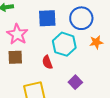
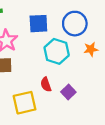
red semicircle: (47, 62) -> (46, 85), moved

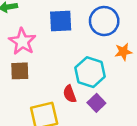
cyan hexagon: (57, 51) -> (90, 72), moved

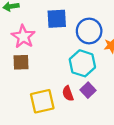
blue circle: (104, 21) -> (89, 31), moved
red semicircle: (70, 94) -> (68, 93), moved

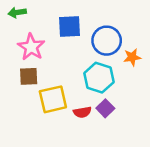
red semicircle: (68, 93) -> (82, 112), turned -80
yellow square: (42, 101) -> (53, 99), moved

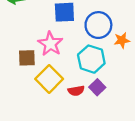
pink star: (31, 47) -> (50, 44), moved
yellow square: (53, 99) -> (49, 79), turned -32

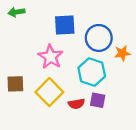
brown square: (27, 58) -> (15, 84), moved
purple square: (97, 87) -> (98, 100), turned -35

